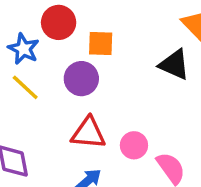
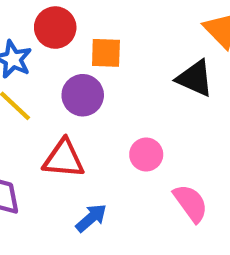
red triangle: (88, 133) -> (64, 159), moved
pink circle: (134, 145) -> (146, 154), moved

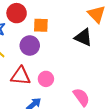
pink circle: (146, 154) -> (46, 79), moved

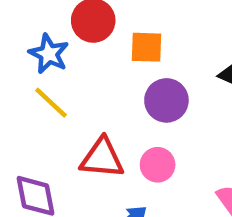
purple circle: (30, 46) -> (166, 100), moved

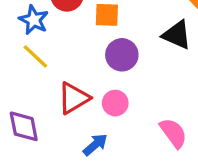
red triangle: (102, 158) -> (74, 98), turned -36

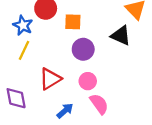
yellow line: (35, 56) -> (24, 50), turned 72
pink circle: (115, 103) -> (88, 81), moved
pink semicircle: (173, 133) -> (99, 104), moved

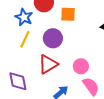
purple circle: (83, 49) -> (53, 38), moved

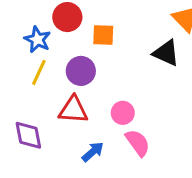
red triangle: (48, 64) -> (73, 110), turned 35

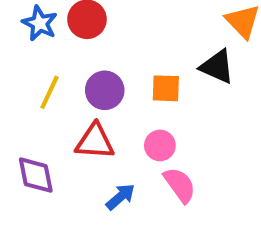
orange square: (103, 35) -> (166, 88), moved
blue star: (37, 39) -> (40, 23), moved

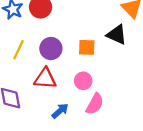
pink semicircle: (180, 185) -> (95, 104), turned 65

